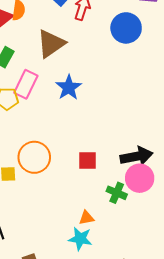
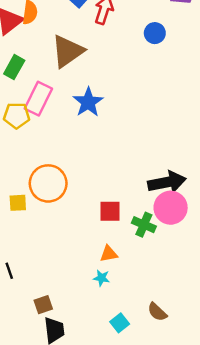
blue circle: (126, 28) -> (155, 33), size x0.6
red square: (87, 160) -> (110, 211), moved
cyan star: (80, 239) -> (101, 278), size x0.6

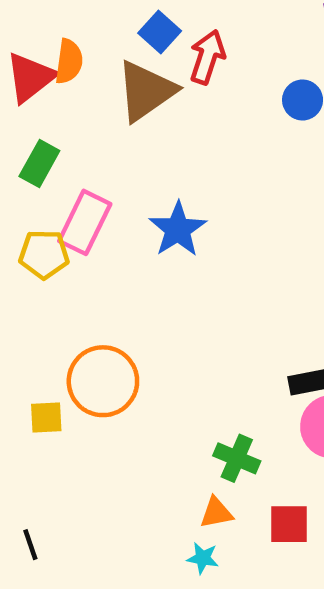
brown triangle: (68, 51) -> (146, 91), moved
red square: (110, 211) -> (289, 524), moved
green cross: (144, 225) -> (237, 458), moved

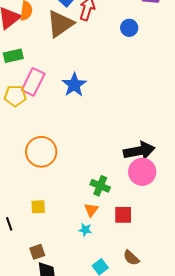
green rectangle: (39, 164) -> (13, 56), turned 48
yellow square: (46, 418) -> (38, 207), moved
orange triangle: (216, 513) -> (91, 210), turned -42

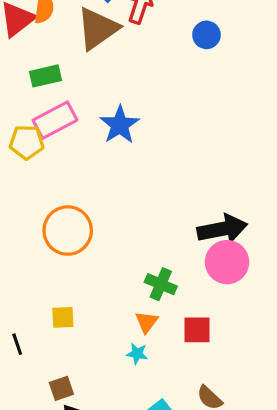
green rectangle: (13, 56) -> (46, 76), moved
pink rectangle: (33, 82) -> (55, 120), turned 36

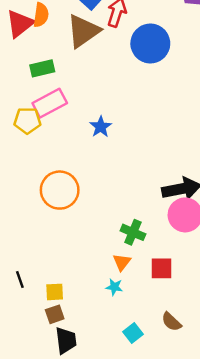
blue circle: (206, 35) -> (150, 44), moved, size x1.8
blue star: (120, 125) -> (101, 127), moved, size x0.7
yellow square: (63, 317) -> (55, 292), moved

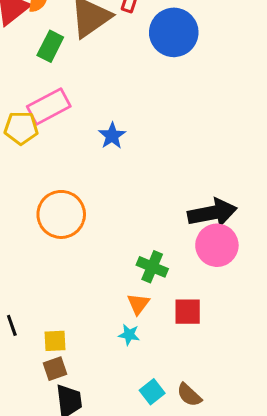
green rectangle: (42, 68) -> (50, 46), moved, turned -50
brown semicircle: (171, 322) -> (189, 395), moved

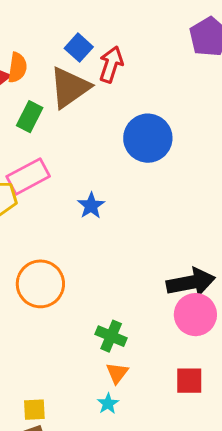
blue circle: (174, 32) -> (148, 138), moved
green cross: (152, 267) -> (111, 336), moved
red square: (188, 312) -> (189, 381), moved
cyan star: (129, 335) -> (108, 404), turned 30

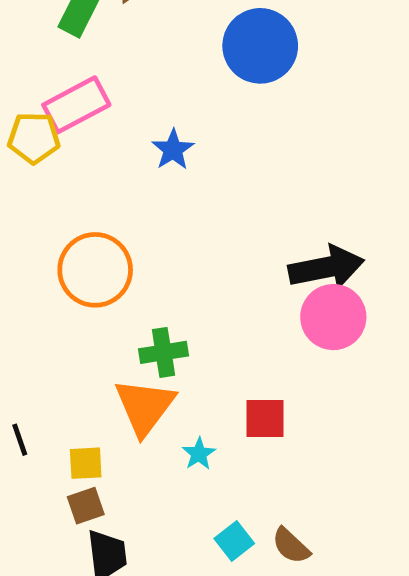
green cross: (111, 336) -> (164, 352), moved, turned -32
orange triangle: (117, 373) -> (145, 407), moved, size x1.8
red square: (189, 381) -> (265, 418), moved

